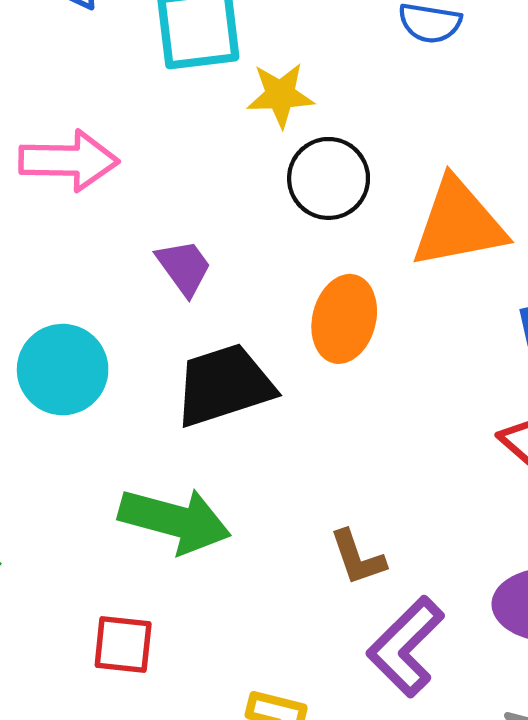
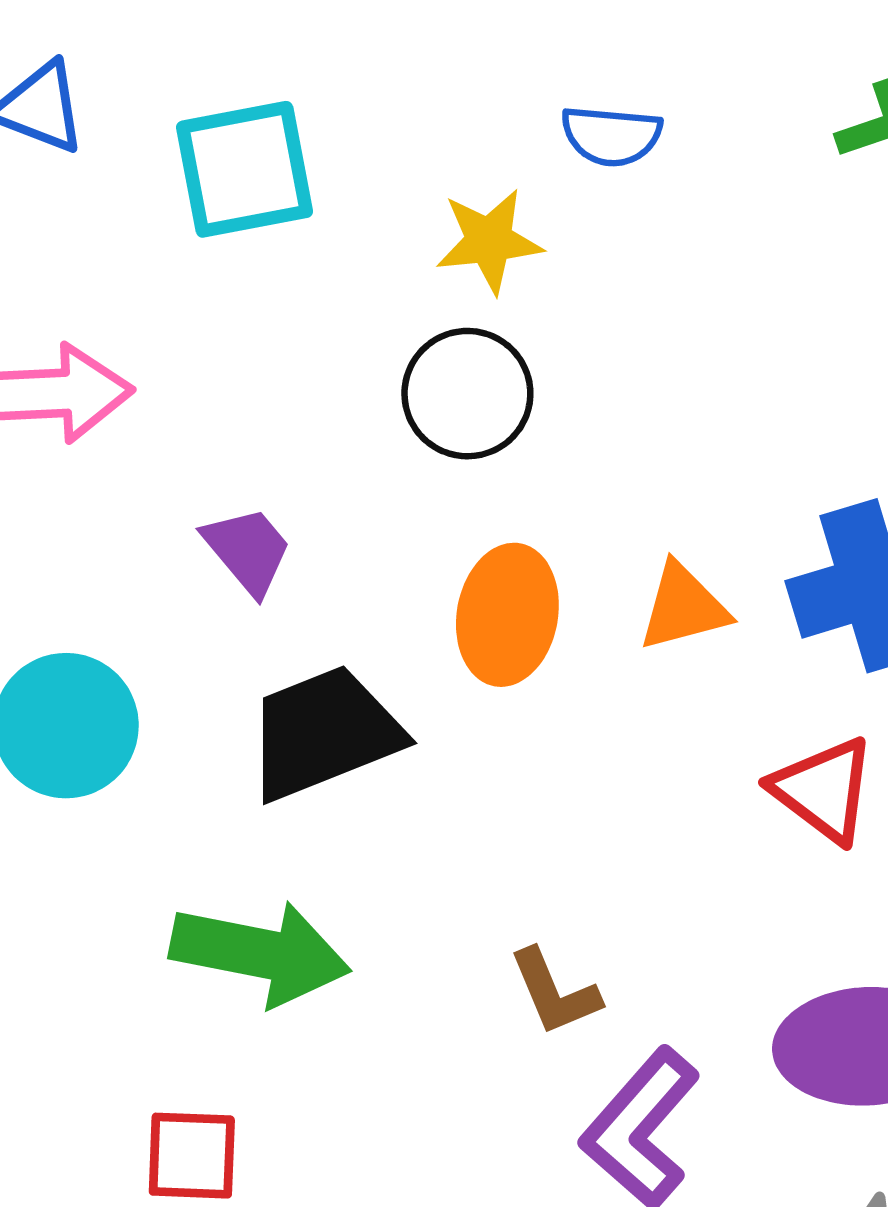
yellow star: (280, 95) -> (489, 241), moved
orange triangle: (458, 223) -> (683, 607), moved, size x0.6

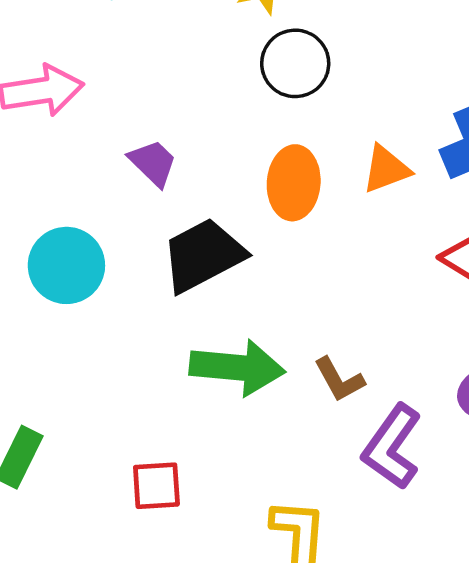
black circle: (467, 394) -> (295, 63), moved
green arrow: (260, 953) -> (237, 367), moved

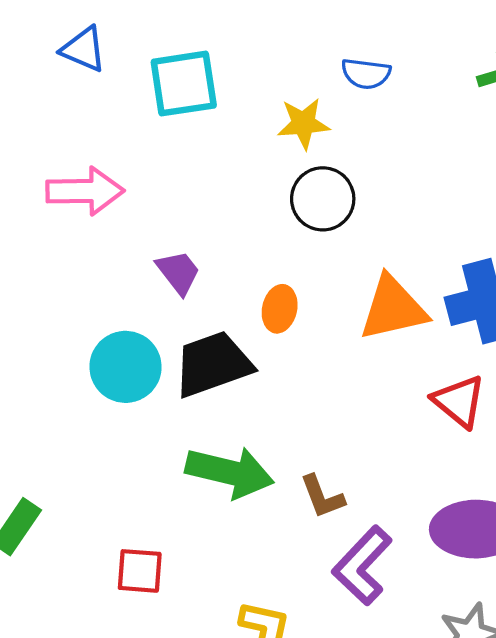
orange triangle: (386, 169) -> (393, 308), size x1.5
orange ellipse: (294, 183) -> (280, 309), moved, size x0.7
cyan circle: (66, 265) -> (126, 367), moved

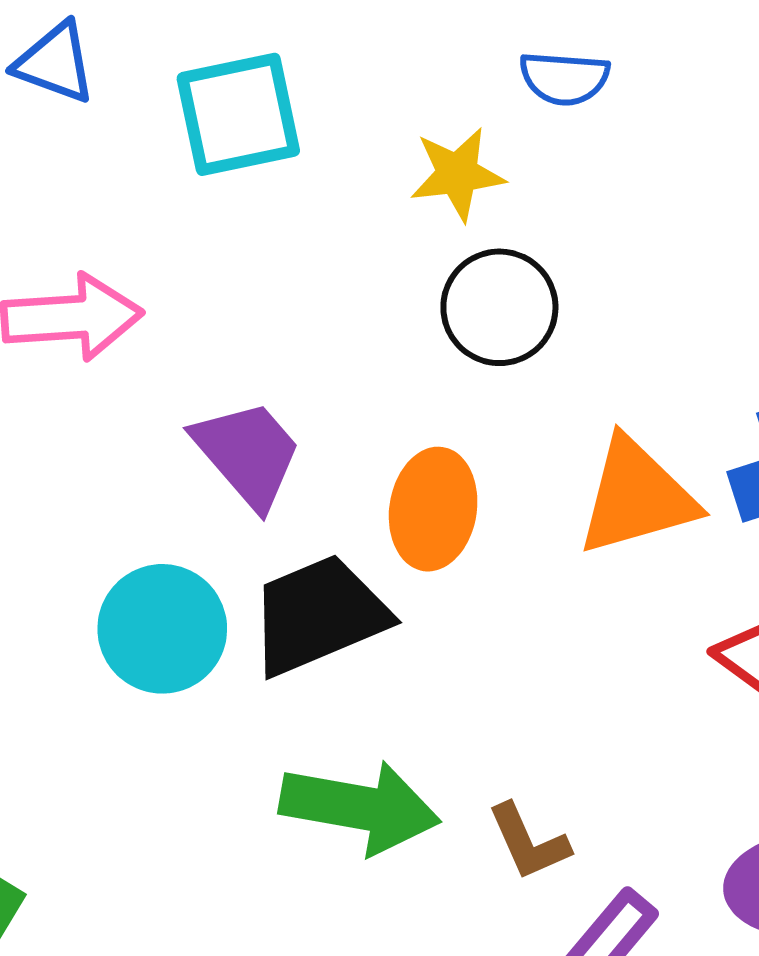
purple trapezoid: (178, 272) -> (248, 454), size x1.4
orange ellipse: (280, 309) -> (433, 509), size x1.4

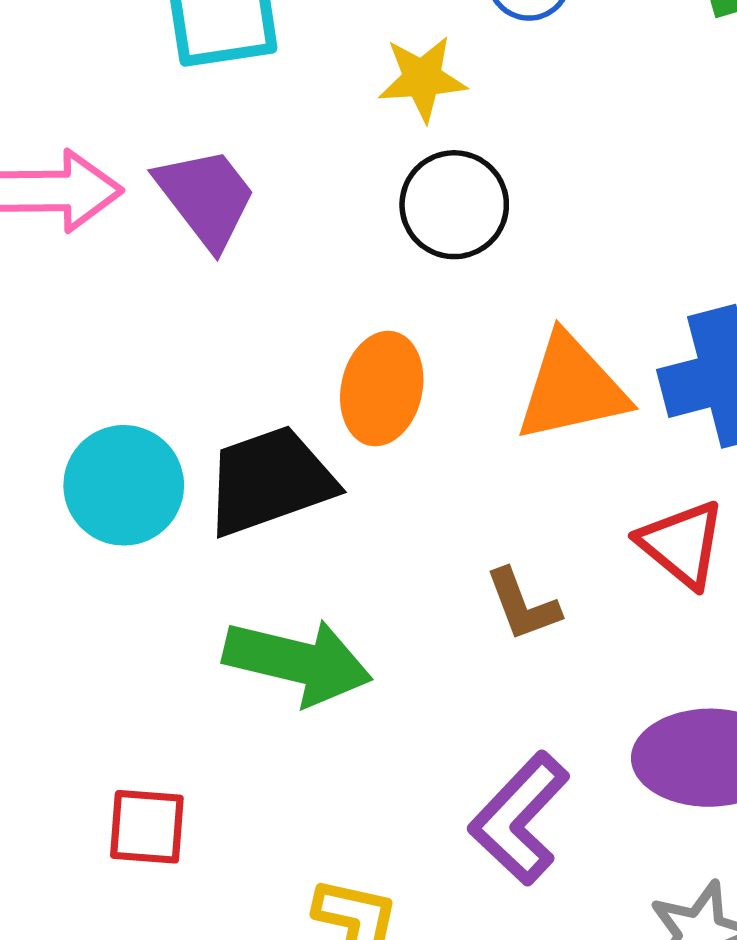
purple trapezoid: (248, 454) -> (206, 197), moved
brown L-shape: (528, 842) -> (523, 605), moved

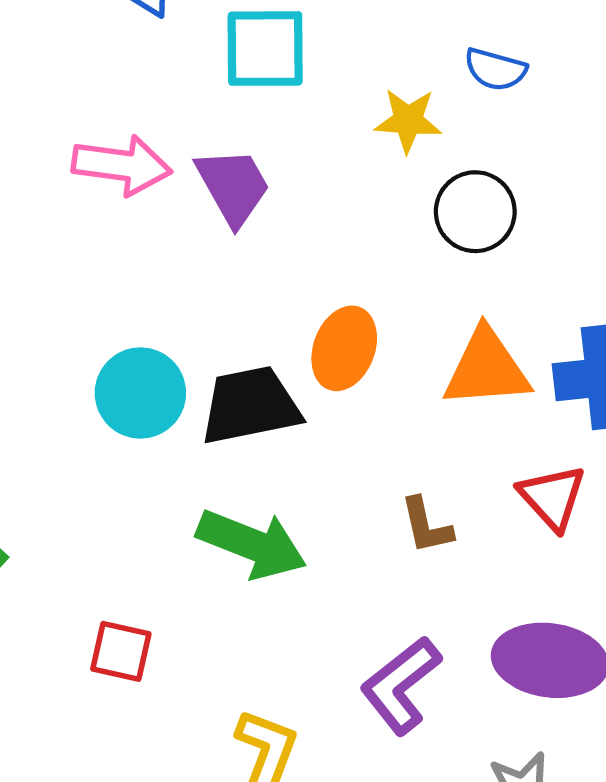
black circle: (454, 205) -> (475, 212), moved

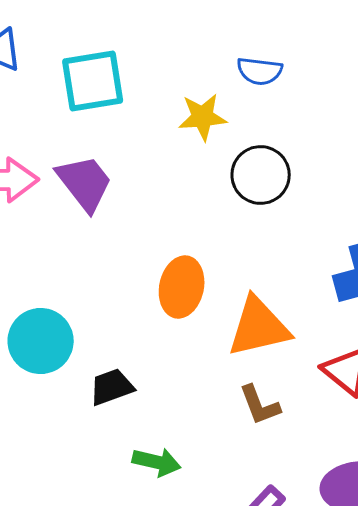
orange triangle: (486, 368) -> (259, 327), moved
black trapezoid: (250, 405) -> (112, 387), moved, size x0.6
green arrow: (252, 544) -> (157, 462), moved, size x0.6

